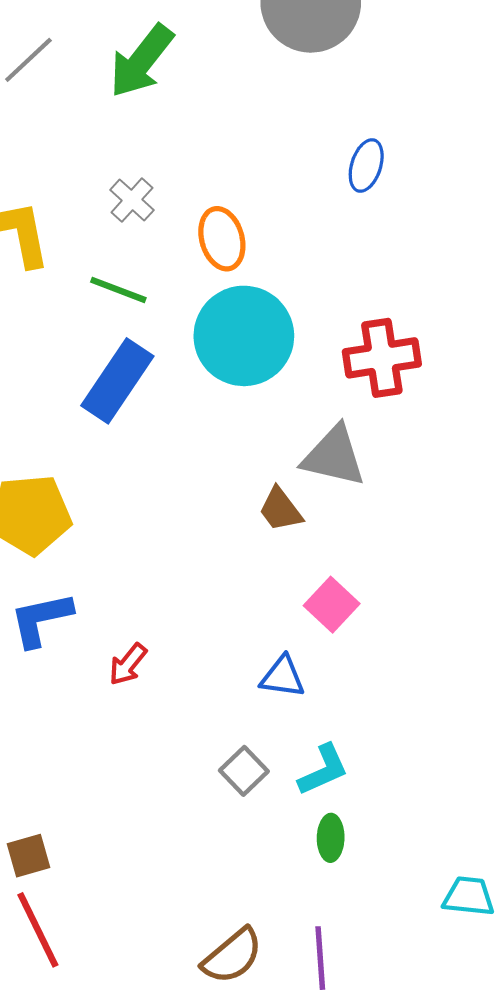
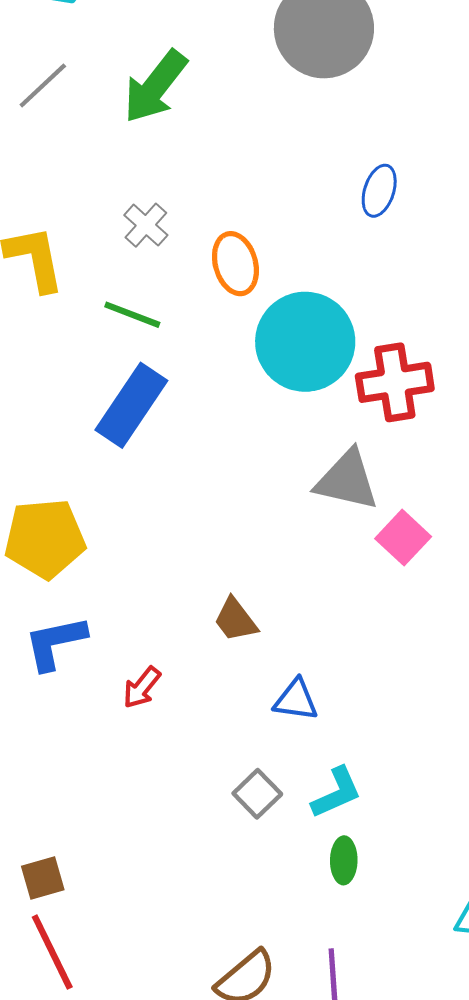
cyan circle: (244, 336) -> (305, 342), moved
brown trapezoid: (280, 510) -> (235, 620), moved
pink square: (332, 605) -> (403, 538), moved

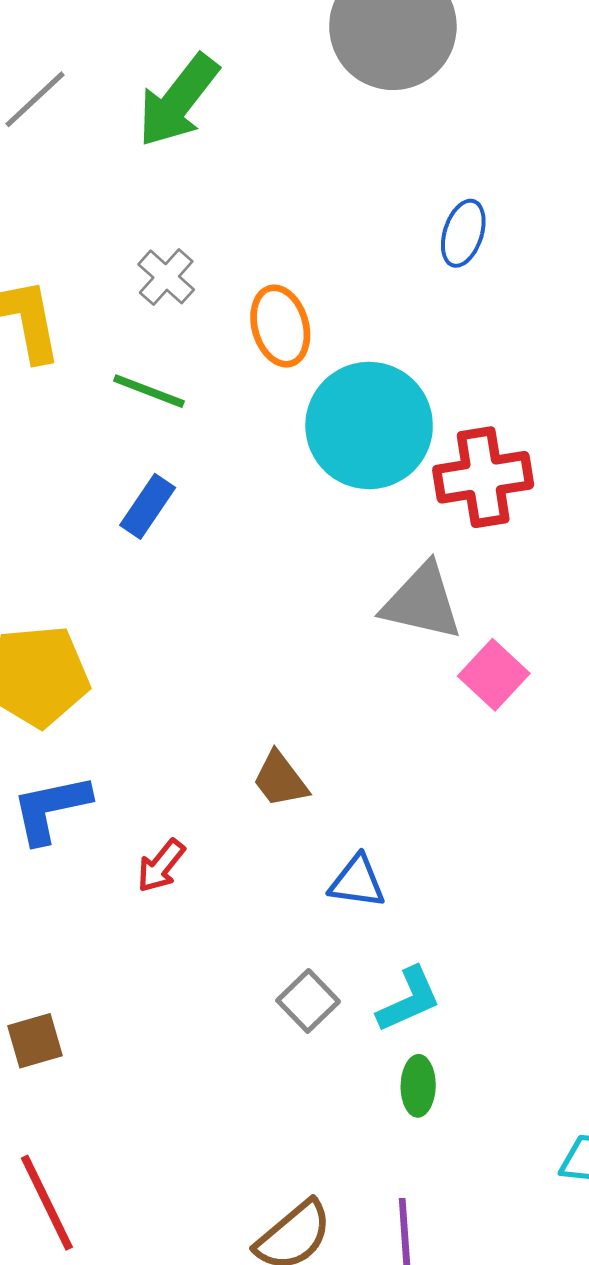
blue rectangle: (131, 405) -> (148, 506), size x0.6
brown square: (43, 878) -> (35, 1041), moved

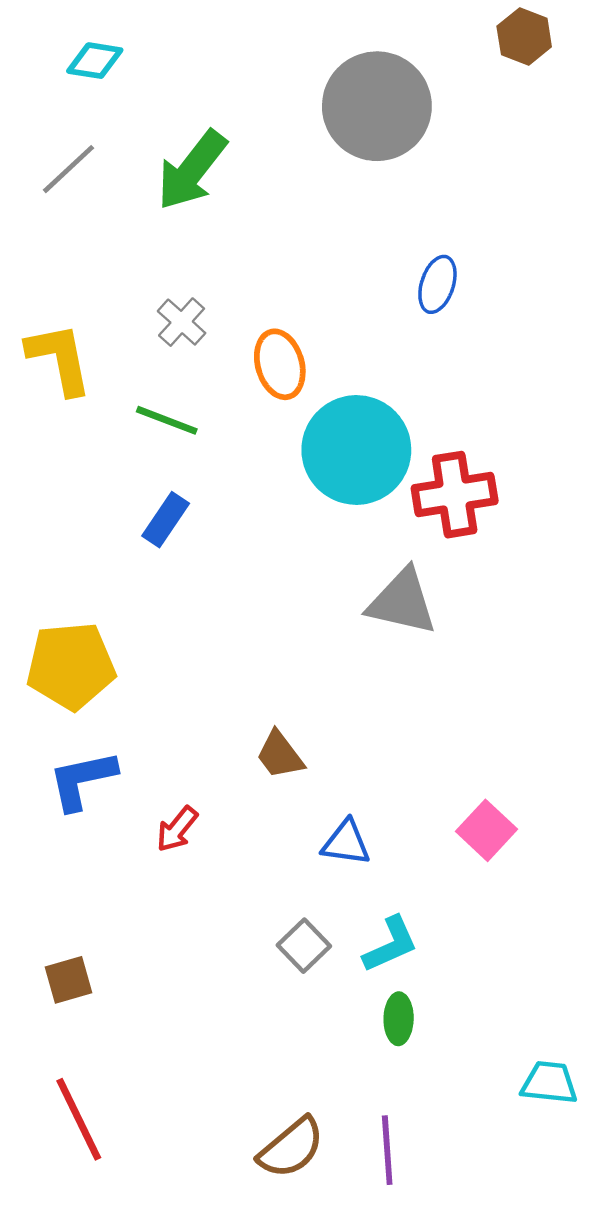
pink square: (494, 675) -> (487, 830), moved

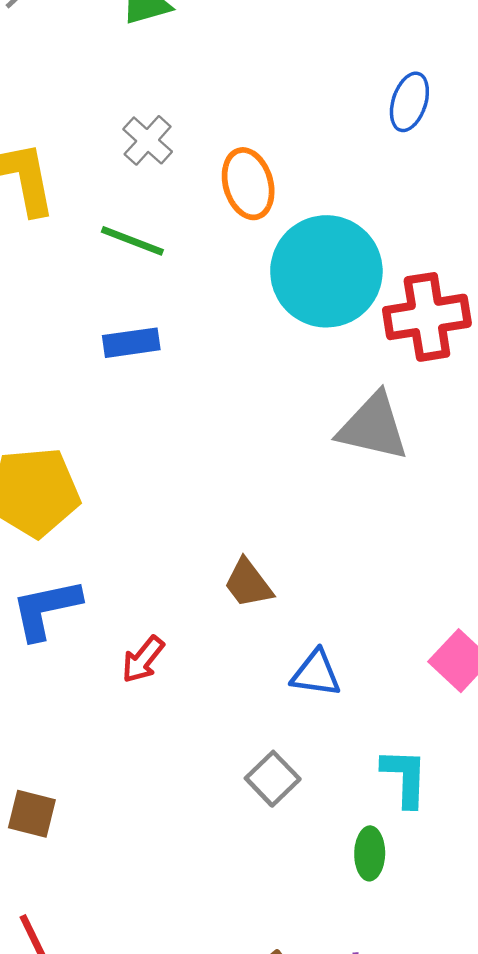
blue rectangle: (166, 520) -> (131, 343), turned 48
cyan L-shape: (391, 945) -> (405, 777), moved, turned -64
brown square: (69, 980) -> (32, 814), turned 30

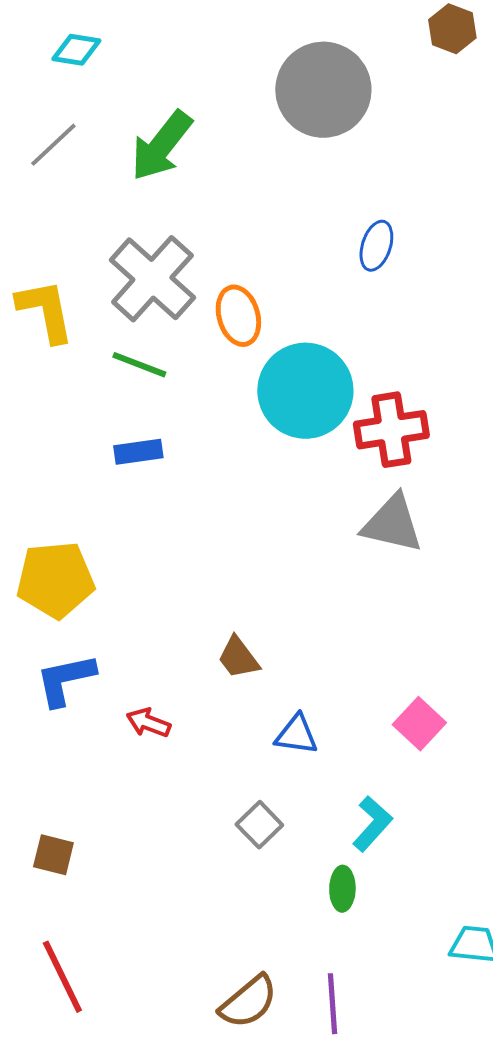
gray cross: (148, 140) -> (152, 279), size x2.0
gray triangle: (373, 427) -> (392, 524), moved
red arrow: (143, 659) -> (148, 723), turned 72
cyan L-shape: (405, 777) -> (372, 824), turned 40

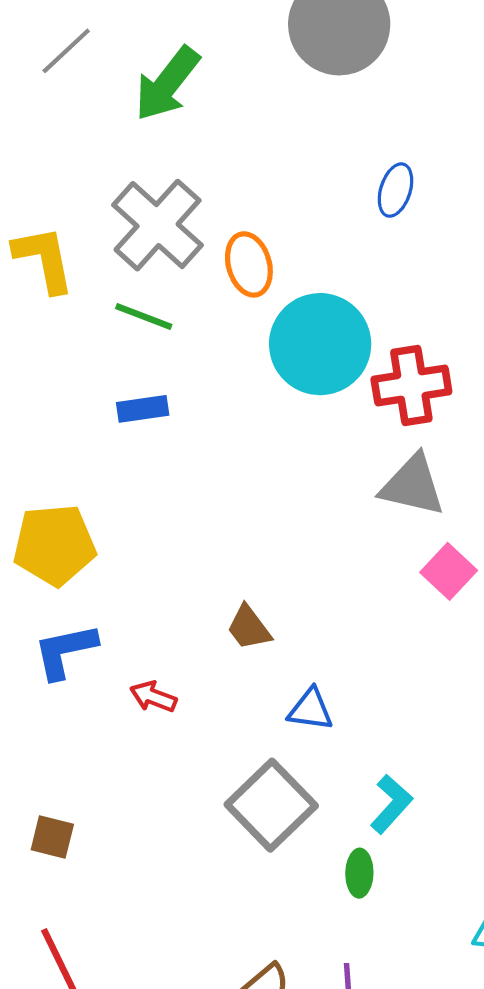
gray line: (53, 145) -> (66, 51), moved
pink square: (419, 724) -> (449, 571), moved
gray square: (259, 825) -> (271, 805), size x1.8

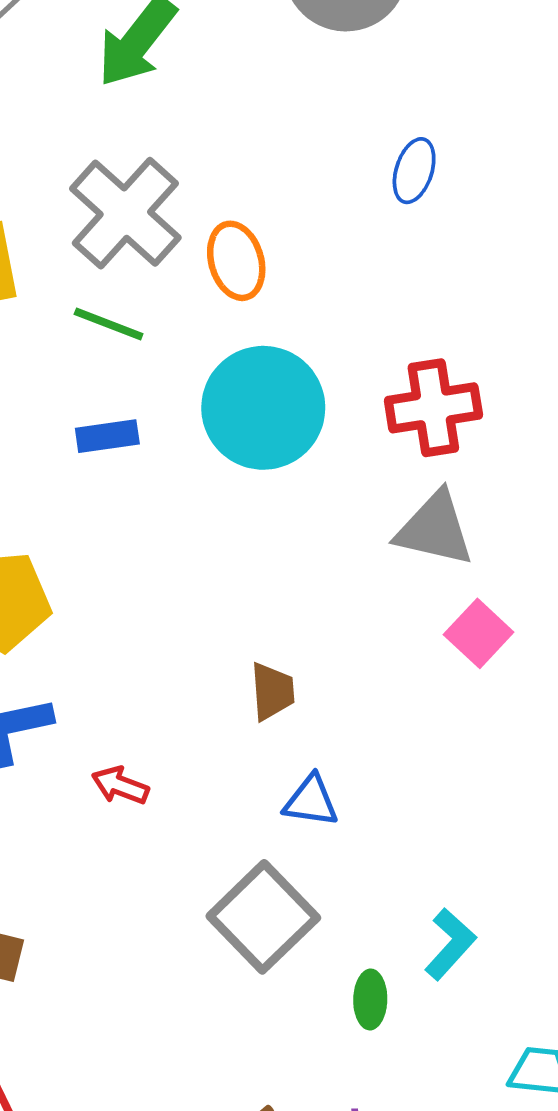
cyan circle: (320, 344) -> (263, 408), moved
brown trapezoid: (249, 628) -> (272, 691), moved, turned -147
cyan L-shape: (391, 804) -> (450, 944), moved

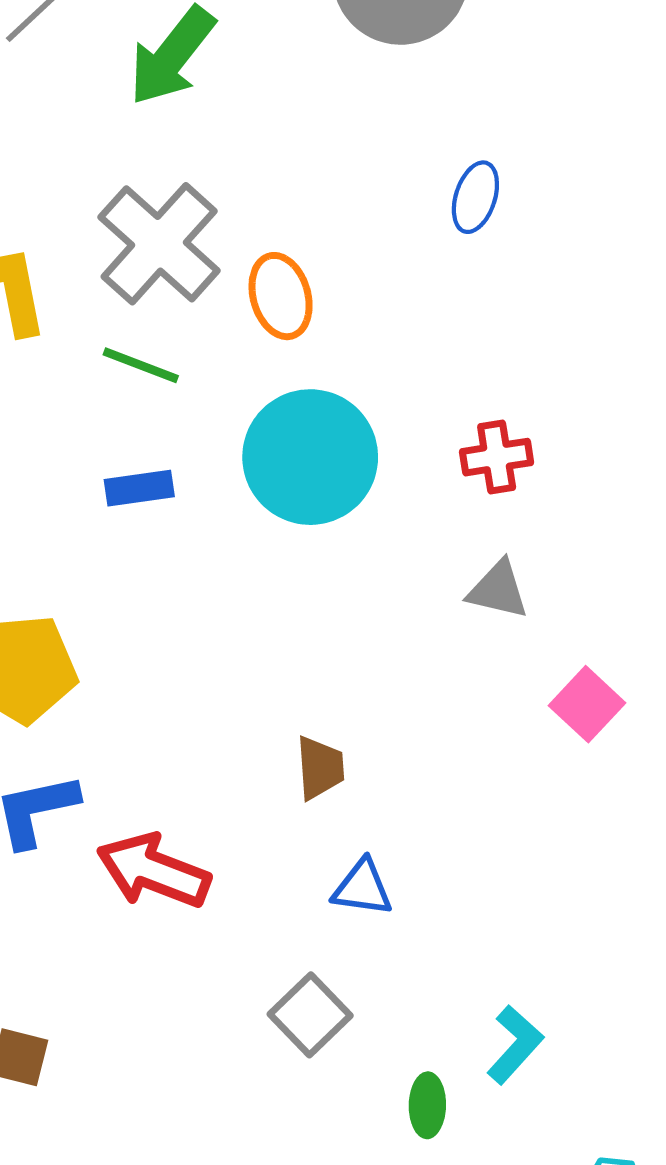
red cross: (433, 408) -> (497, 457), size x0.7
gray triangle: (435, 529) -> (498, 590), size x0.7
pink square: (479, 633) -> (587, 704), moved
red arrow: (120, 786) -> (153, 871), size x1.8
gray square: (263, 917) -> (310, 1015), size x0.7

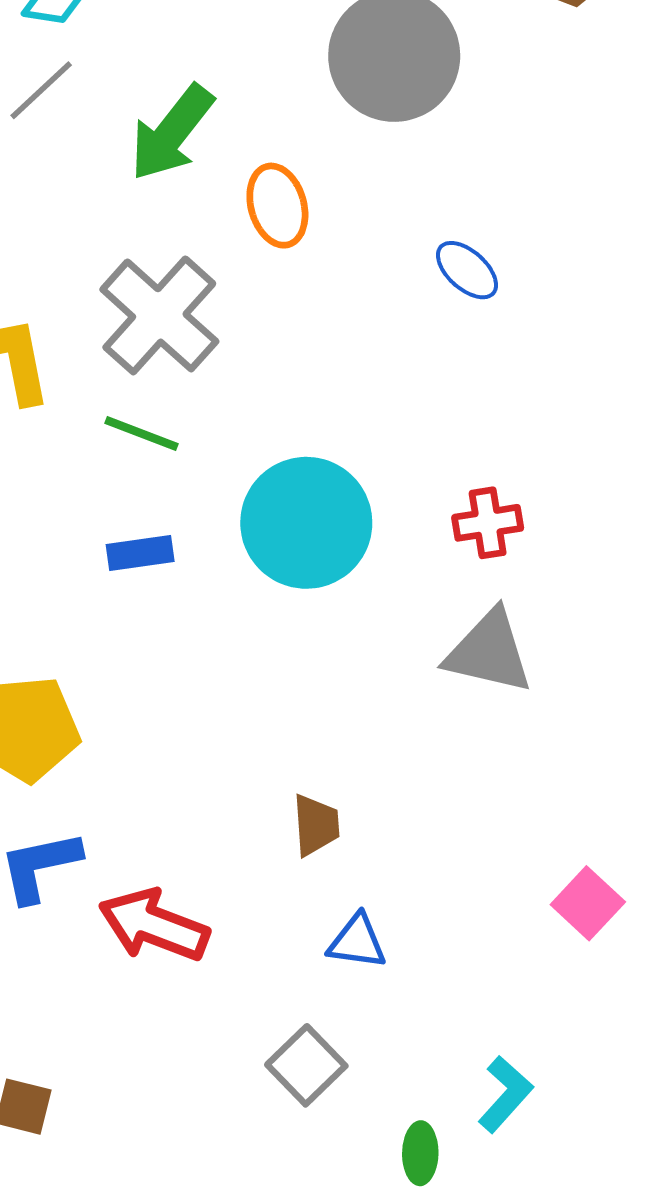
blue ellipse: (475, 197) -> (467, 270), turned -66
orange ellipse: (281, 296) -> (277, 206), moved
gray triangle: (498, 590) -> (489, 652), size x1.5
pink square: (587, 704) -> (588, 903), moved

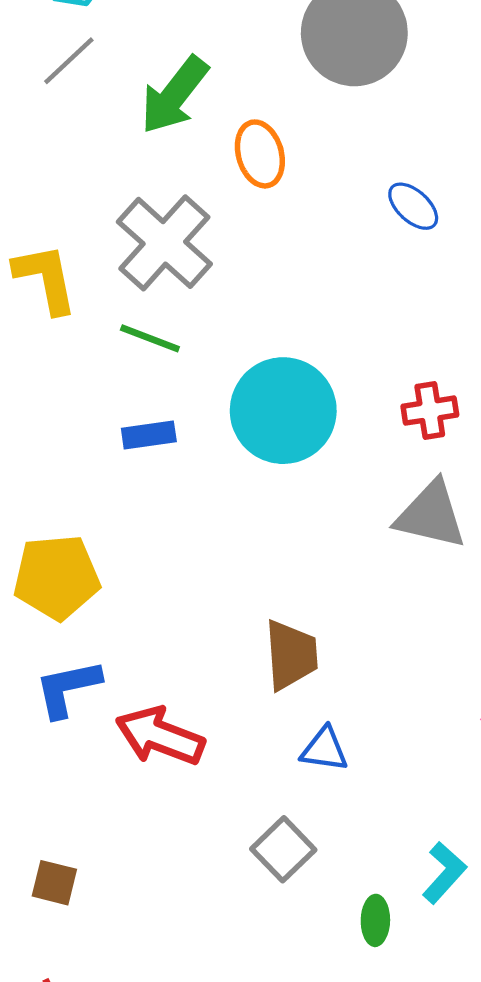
brown trapezoid: (316, 825) -> (291, 655), size x1.4

